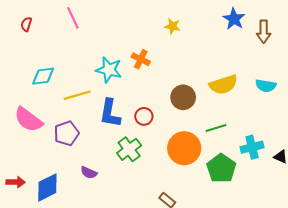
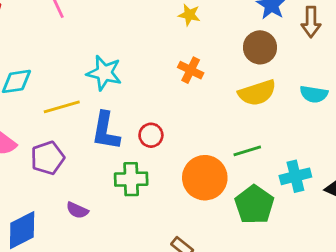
orange cross: (141, 59) -> (191, 70), moved
brown circle: (183, 97) -> (260, 47), moved
green cross: (129, 149) -> (131, 179), turned 35

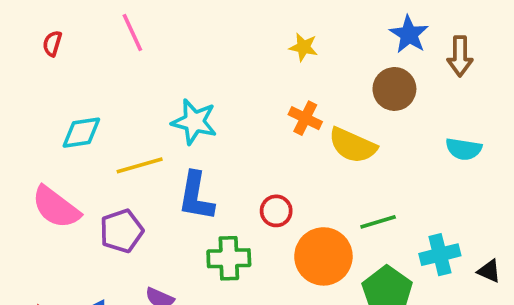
yellow semicircle: (257, 93) -> (353, 145), moved, turned 42
red circle: (151, 135) -> (276, 211), moved

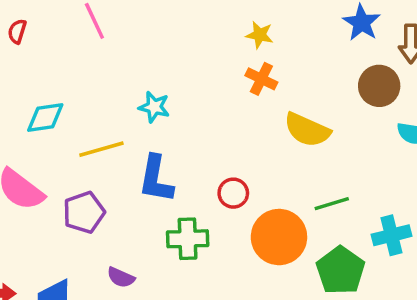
brown circle: (394, 89) -> (379, 86), moved
orange cross: (305, 118) -> (261, 79), moved
cyan star: (194, 122) -> (154, 107), size x0.7

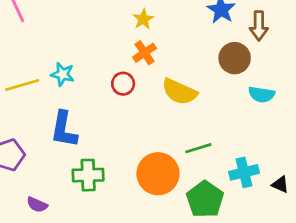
yellow star: (260, 35) -> (143, 19), turned 30
orange cross: (261, 79) -> (145, 53), turned 30
yellow line: (101, 149) -> (22, 85), moved
red circle: (233, 193) -> (123, 84), moved

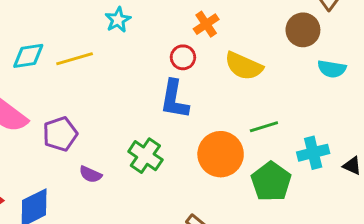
cyan star: (63, 74) -> (118, 20), moved, turned 30
blue L-shape: (64, 129) -> (174, 99), moved
green cross: (88, 175) -> (145, 156), turned 36
purple semicircle: (37, 205) -> (90, 174), moved

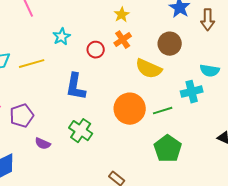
brown circle: (303, 30) -> (170, 44), moved
red circle: (183, 57) -> (96, 50), moved
blue L-shape: (174, 99) -> (76, 87), moved
cyan cross: (313, 153) -> (192, 92), moved
orange circle: (221, 154) -> (130, 109), moved

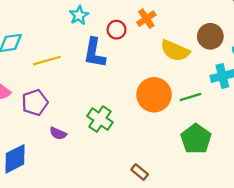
brown circle: (170, 44) -> (210, 36), moved
yellow line: (32, 64) -> (47, 61), moved
blue L-shape: (76, 87) -> (94, 53), moved

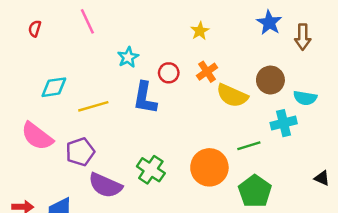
orange cross: (146, 19) -> (207, 72), moved
orange circle: (154, 95) -> (209, 167), moved
purple semicircle: (58, 133) -> (105, 185), size x1.8

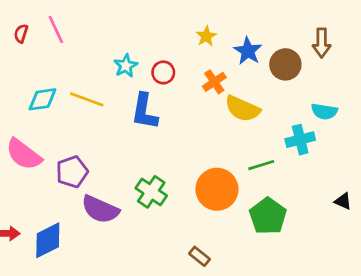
pink line: (87, 21) -> (56, 30), moved
blue star: (269, 23) -> (248, 51), moved
red circle: (169, 73) -> (163, 72), moved
brown circle: (270, 80) -> (285, 64), moved
yellow line: (93, 106) -> (87, 99), moved, turned 36

